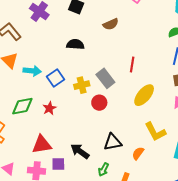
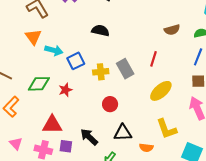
brown semicircle: (111, 24) -> (172, 30), moved
red circle: (99, 103) -> (110, 104), moved
orange semicircle: (138, 153) -> (146, 148), turned -128

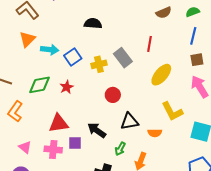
orange triangle: (33, 37) -> (27, 39), turned 30

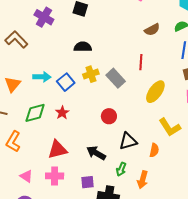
orange triangle: (27, 39) -> (13, 84), moved
yellow cross: (99, 64) -> (91, 74), moved
orange semicircle: (155, 133) -> (154, 150), turned -72
purple square: (75, 143) -> (88, 182), moved

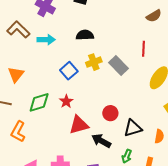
cyan arrow: (42, 77) -> (46, 40), moved
red circle: (109, 116) -> (110, 113), moved
red triangle: (57, 149) -> (79, 125), moved

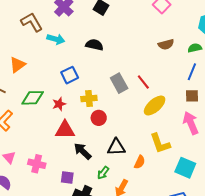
red line: (143, 49) -> (143, 82), moved, turned -56
yellow cross: (94, 62) -> (89, 99), moved
red circle: (110, 113) -> (99, 118), moved

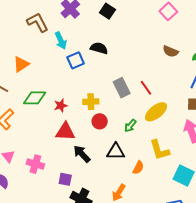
cyan arrow: (56, 39) -> (61, 41), turned 48
brown semicircle: (166, 44) -> (171, 51), turned 35
blue square: (70, 75) -> (76, 60), moved
green arrow: (103, 173) -> (130, 126), moved

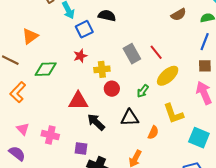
brown semicircle: (171, 51) -> (178, 15), turned -49
red star: (61, 106) -> (80, 56), moved

